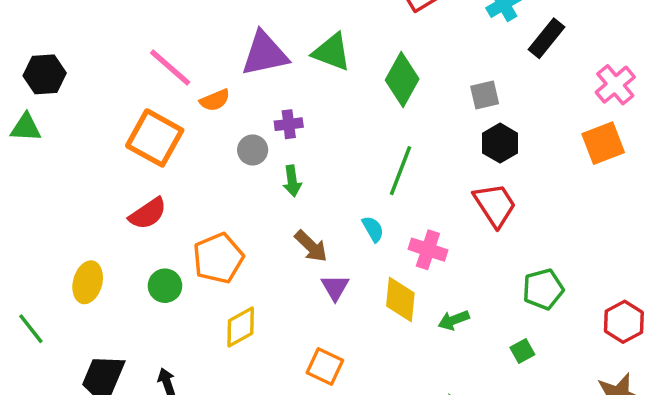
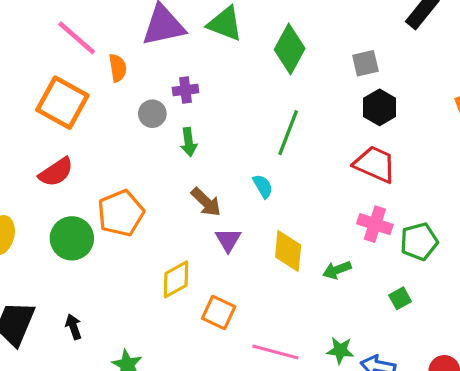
orange semicircle: (215, 100) -> (118, 68), turned -76
red trapezoid: (495, 205) -> (375, 164), turned -33
pink cross: (428, 250) -> (375, 224), moved
green circle: (165, 286) -> (72, 238), size x1.4
yellow diamond: (241, 327) -> (176, 279), moved

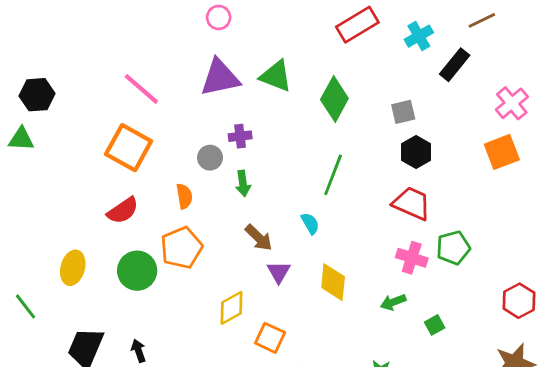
orange semicircle: (118, 68) -> (184, 196), moved
green pentagon: (419, 242) -> (453, 248), moved
green arrow: (337, 270) -> (393, 302), moved

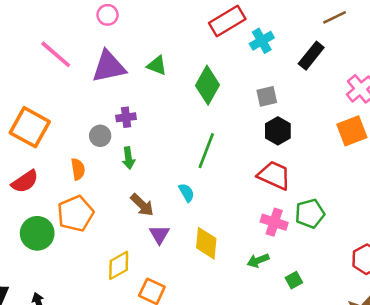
cyan cross: (419, 36) -> (262, 41), moved
green triangle: (276, 76) -> (157, 65), size x0.7
pink line: (141, 89) -> (56, 54), moved

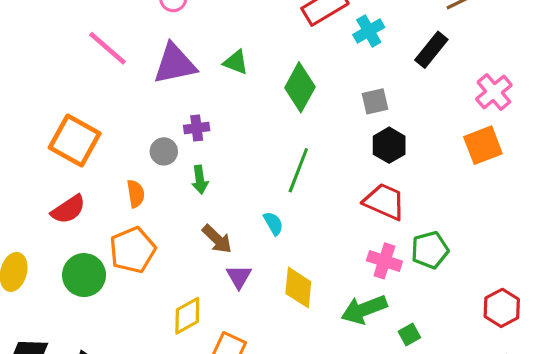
green arrow: (258, 260) -> (364, 309), size x1.6

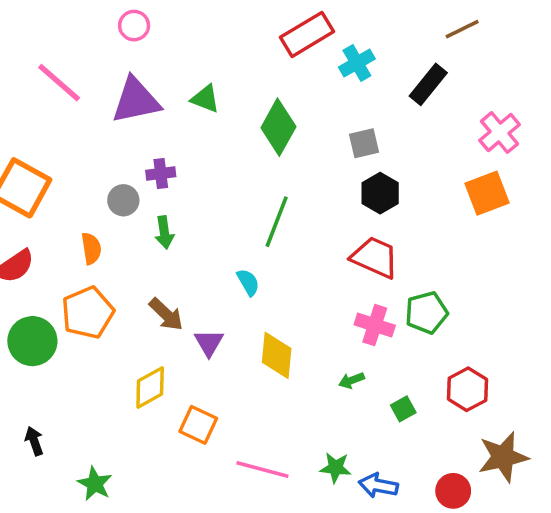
brown arrow: (217, 239) -> (166, 314), moved
red hexagon: (502, 308) -> (467, 389), moved
green arrow: (364, 309) -> (352, 380), size x0.5

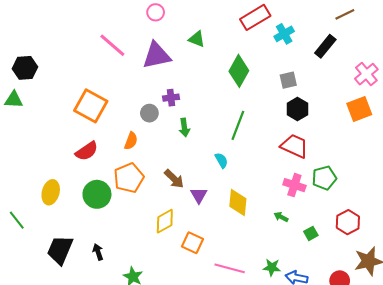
green triangle: (205, 99) -> (197, 39), moved
green arrow: (164, 232) -> (184, 127), moved
orange semicircle: (91, 248) -> (131, 141), turned 30
green arrow: (352, 380) -> (281, 217), turned 48

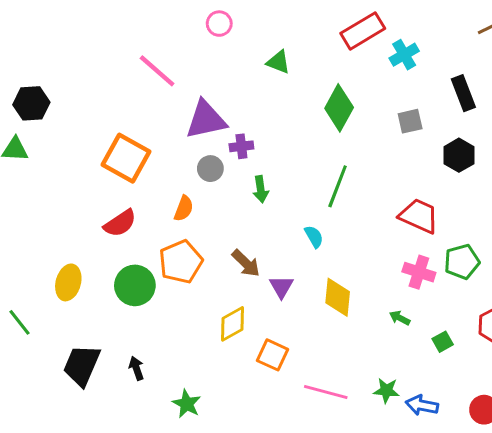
black rectangle: (325, 46) -> (463, 93), moved, turned -60
purple triangle: (157, 55) -> (206, 120), moved
black hexagon: (297, 109) -> (459, 155), moved

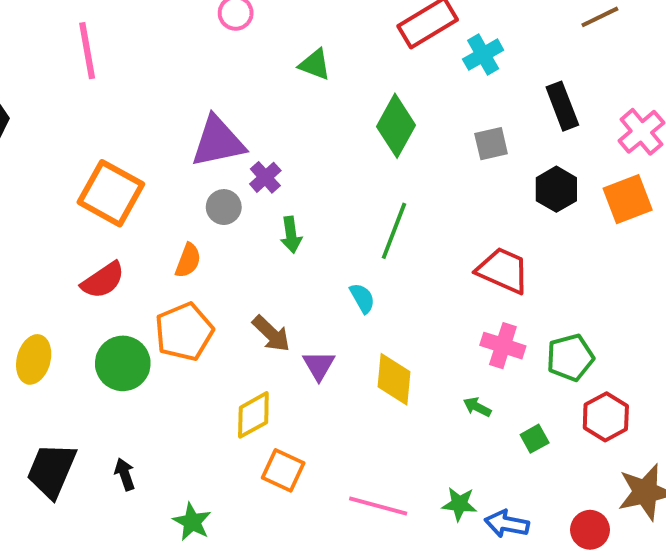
pink line: (157, 71) -> (87, 51), moved, turned 39
purple cross: (241, 146) -> (265, 177), turned -35
green pentagon: (462, 262) -> (570, 357), moved
orange square: (272, 355) -> (283, 470), moved

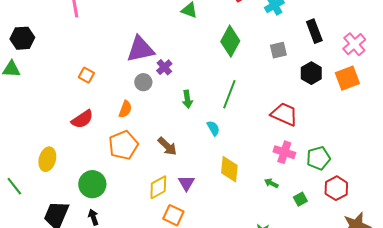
orange square: (111, 193) -> (86, 75), size x0.5
green arrow: (291, 235) -> (187, 99), moved
green circle: (123, 363) -> (92, 184), moved
purple triangle: (319, 365) -> (186, 183), moved

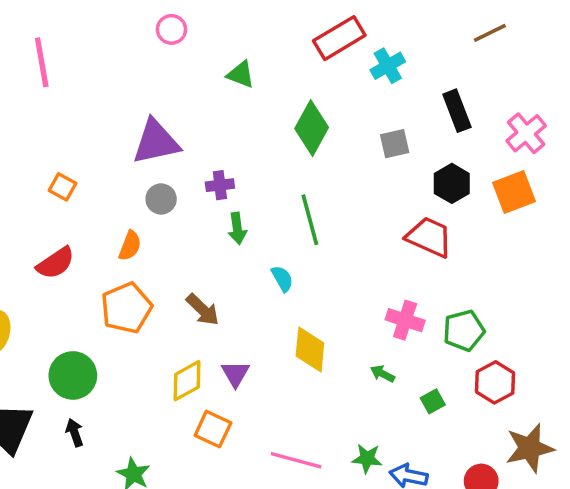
purple cross: (164, 67) -> (220, 185), moved, turned 35
green line: (229, 94) -> (310, 220), turned -36
red trapezoid: (284, 114) -> (429, 237), moved

